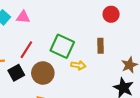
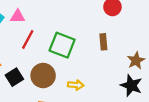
red line: (26, 50) -> (28, 39), moved
yellow arrow: (78, 65) -> (76, 85), moved

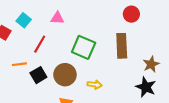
pink triangle: (18, 16) -> (57, 18), moved
red line: (28, 39) -> (40, 44), moved
brown rectangle: (103, 42) -> (122, 46), size x1.6

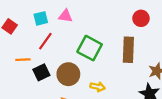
cyan square: (24, 20) -> (41, 18), moved, turned 32

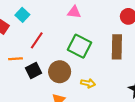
pink triangle: (66, 16) -> (74, 12), moved
cyan square: (41, 18) -> (22, 15), moved, turned -32

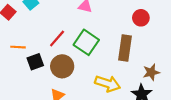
red line: (37, 40) -> (57, 39), moved
yellow arrow: (88, 83) -> (108, 84), moved, size x1.6

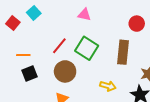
black square: (35, 62) -> (29, 74), moved
yellow arrow: (108, 84) -> (108, 86), size x0.7

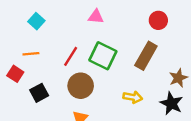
red square: (13, 23) -> (15, 74), moved
brown rectangle: (123, 52) -> (146, 56), turned 30
orange line: (23, 55) -> (31, 54), moved

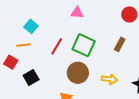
cyan square: (36, 21) -> (31, 26), moved
brown rectangle: (146, 56) -> (120, 44), size x0.6
brown circle: (81, 86) -> (78, 73), moved

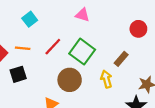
orange line: (23, 45) -> (23, 48), moved
yellow arrow: (109, 79) -> (106, 79), moved, turned -126

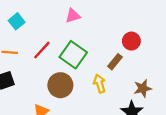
pink triangle: (82, 15) -> (73, 16), turned -32
red circle: (138, 29) -> (131, 41), moved

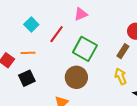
red line: (42, 50) -> (57, 34), moved
yellow arrow: (100, 84) -> (121, 76), moved

